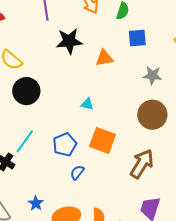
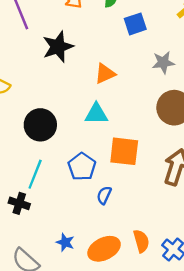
orange triangle: (104, 58) -> (105, 74), moved
black circle: (26, 91) -> (40, 125), moved
cyan triangle: (87, 104) -> (96, 114), size x1.5

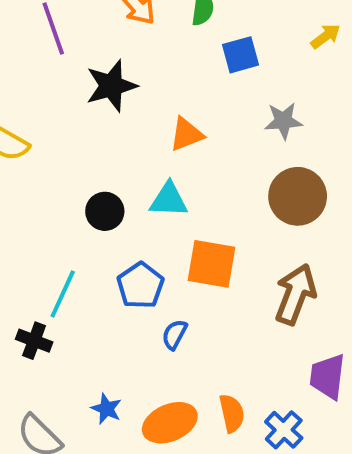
black circle: (40, 125) -> (105, 211), moved, size x0.7

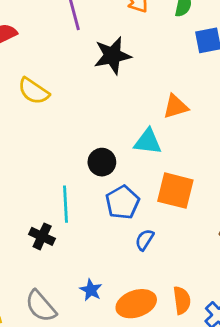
orange triangle: (186, 134) -> (176, 107), moved
black circle: (105, 211) -> (102, 162), moved
cyan line: (63, 294) -> (65, 204), turned -32

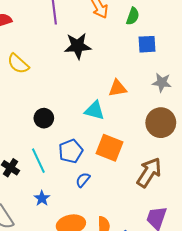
black circle: (102, 162) -> (44, 118), moved
cyan line: (65, 204) -> (38, 161), moved, turned -30
blue star: (91, 290) -> (42, 198), moved

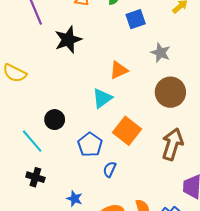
gray star: (162, 83) -> (160, 53), turned 30
cyan triangle: (95, 110) -> (102, 98), turned -35
orange square: (109, 148) -> (127, 131), turned 32
cyan line: (38, 161) -> (32, 141), moved

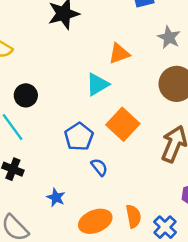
black circle: (55, 120) -> (26, 95), moved
blue semicircle: (110, 169) -> (99, 167), turned 112

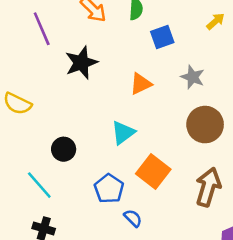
orange triangle: (119, 54) -> (141, 84), moved
black circle: (26, 95) -> (64, 149), moved

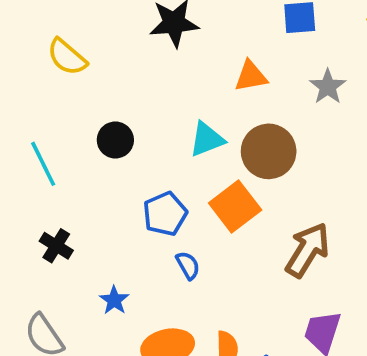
brown circle: (205, 125) -> (269, 151), moved
cyan line: (39, 185) -> (43, 164), moved

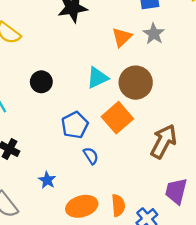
orange triangle: (251, 76) -> (122, 37), turned -30
gray star: (328, 87) -> (154, 34), moved

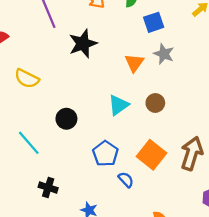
brown circle: (136, 83) -> (155, 103), size x0.6
orange square: (117, 118) -> (151, 155), moved

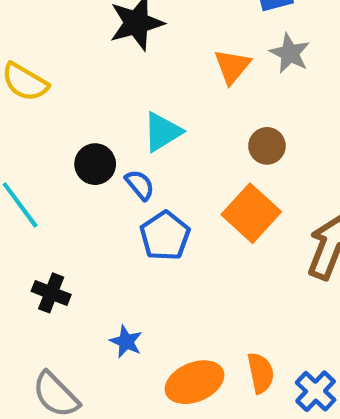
cyan triangle: (118, 105) -> (162, 132), moved
orange square: (151, 155) -> (251, 213), moved
blue semicircle: (126, 180) -> (140, 185), moved

